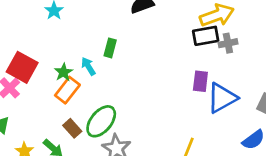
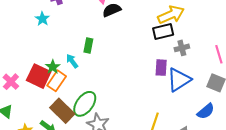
gray cross: (228, 43) -> (182, 48), moved
red square: (22, 67) -> (39, 76), moved
brown rectangle: (72, 128) -> (62, 111), size x1.6

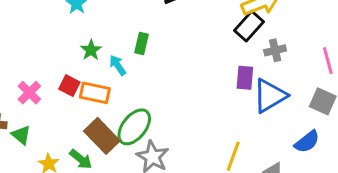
black rectangle: (163, 32) -> (249, 26), turned -36
green star: (53, 67) -> (91, 50), moved
red square: (39, 76) -> (69, 86), size x0.6
orange rectangle: (57, 81) -> (95, 93), turned 66

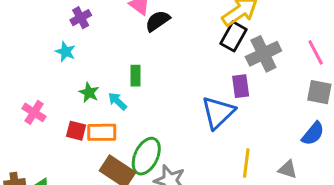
gray cross: (275, 50) -> (263, 54), size x1.6
pink cross: (29, 93) -> (34, 112), moved
blue triangle: (270, 96) -> (218, 112), moved

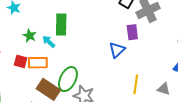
green rectangle: (135, 76) -> (61, 24), size x1.5
blue triangle: (218, 112) -> (117, 50), size x0.7

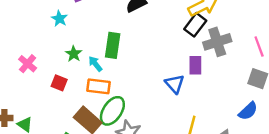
blue triangle: (117, 50) -> (175, 84), turned -36
orange rectangle: (38, 63) -> (99, 86), moved

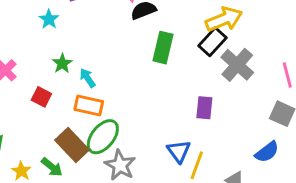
gray cross: (217, 42) -> (237, 65), turned -36
green rectangle: (113, 45) -> (163, 48), moved
purple rectangle: (195, 65) -> (204, 108), moved
blue triangle: (175, 84) -> (179, 151), moved

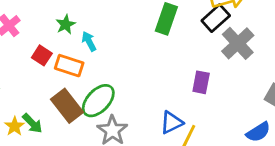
orange rectangle: (89, 105) -> (69, 66), moved
blue triangle: (179, 151) -> (171, 122), turned 35
green arrow: (52, 167) -> (32, 123), moved

